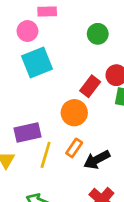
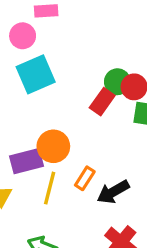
green circle: (98, 34) -> (117, 82), moved
orange circle: (74, 113) -> (53, 146), moved

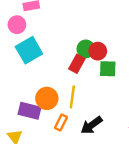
purple rectangle: (27, 161) -> (29, 111), turned 35
orange rectangle: (85, 178) -> (61, 123), moved
yellow line: (50, 188) -> (72, 97), moved

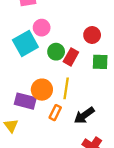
pink circle: (17, 25) -> (42, 28), moved
green circle: (86, 49) -> (56, 52), moved
red circle: (98, 51) -> (92, 35), moved

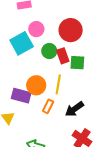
red circle: (92, 35) -> (71, 30), moved, size x1.5
red rectangle: (71, 57) -> (63, 56), turned -49
green square: (100, 62) -> (77, 63), moved

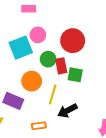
orange circle: (36, 85) -> (32, 81), moved
orange rectangle: (48, 106) -> (39, 126), moved, turned 48
black arrow: (74, 109) -> (67, 111), moved

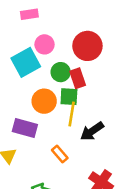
green square: (75, 75) -> (69, 97), moved
orange rectangle: (39, 126) -> (60, 154), turned 64

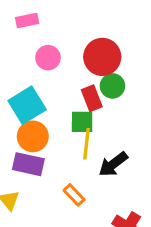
cyan square: (26, 62) -> (27, 105), moved
green circle: (61, 72) -> (112, 86), moved
orange circle: (44, 101) -> (33, 136), moved

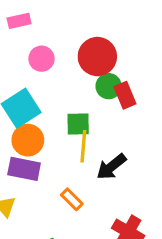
red rectangle: (92, 98) -> (125, 95), moved

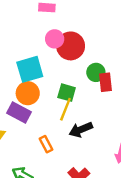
red circle: (97, 57) -> (71, 46), moved

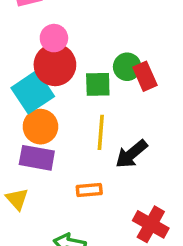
red circle: (71, 46) -> (55, 65), moved
green square: (67, 93) -> (98, 84), moved
orange rectangle: (46, 144) -> (89, 190), turned -49

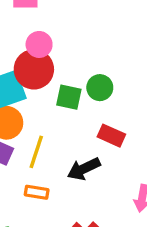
red rectangle: (145, 76) -> (111, 136), moved, turned -56
yellow line: (101, 132) -> (36, 152), moved

